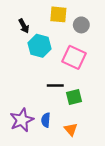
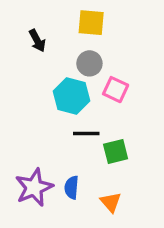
gray circle: (81, 25) -> (89, 63), moved
cyan hexagon: (40, 46) -> (72, 96), moved
pink square: (74, 57) -> (116, 90), size x0.7

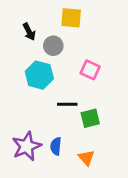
gray circle: (89, 63) -> (53, 46), moved
cyan hexagon: (72, 96) -> (39, 75), moved

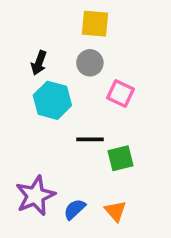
black arrow: (29, 32) -> (39, 63), moved, turned 48
gray circle: (53, 46) -> (90, 63), moved
blue semicircle: (56, 146) -> (75, 209), moved, turned 42

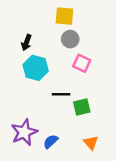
gray circle: (90, 63) -> (70, 39), moved
orange triangle: (115, 211) -> (91, 143), moved

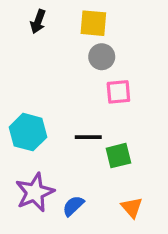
black arrow: (26, 43) -> (38, 22), moved
pink square: (82, 63) -> (118, 92), turned -30
cyan hexagon: (36, 68) -> (28, 132), moved

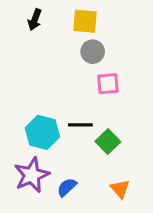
cyan hexagon: (28, 132) -> (42, 132), moved
green square: (118, 156) -> (108, 142), turned -30

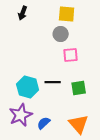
yellow square: (85, 21) -> (67, 14), moved
green square: (108, 142) -> (79, 88), moved, turned 35
orange triangle: (120, 189) -> (79, 124), size x1.5

